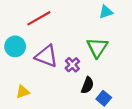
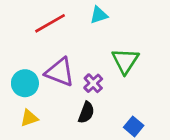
cyan triangle: (106, 12) -> (99, 15), moved
cyan circle: (15, 46) -> (25, 83), moved
black semicircle: (87, 85) -> (86, 112), moved

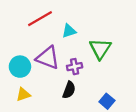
cyan triangle: (99, 15) -> (69, 31), moved
purple cross: (93, 83) -> (75, 67), turned 32

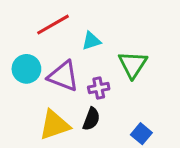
cyan circle: (20, 67) -> (26, 69), moved
yellow triangle: (23, 94) -> (54, 125), moved, size x1.6

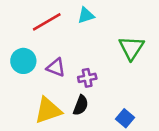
cyan triangle: (91, 41) -> (86, 15), moved
green triangle: (133, 64) -> (131, 48), moved
purple triangle: (63, 76) -> (56, 67), size x0.7

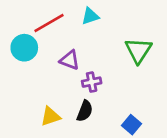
cyan circle: (23, 61) -> (24, 48), moved
purple triangle: (56, 67) -> (70, 60), moved
yellow triangle: (48, 110) -> (50, 116), size x0.7

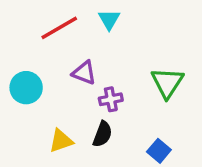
cyan triangle: (90, 16) -> (109, 20), turned -42
cyan circle: (24, 48) -> (26, 88), moved
green triangle: (138, 50) -> (167, 83), moved

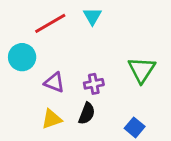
purple triangle: (84, 73) -> (54, 82), moved
cyan circle: (26, 88) -> (22, 57), moved

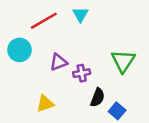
purple triangle: (54, 82) -> (59, 62), moved, turned -42
black semicircle: (87, 113) -> (98, 97), moved

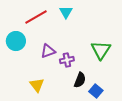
yellow triangle: (45, 104) -> (37, 85), turned -49

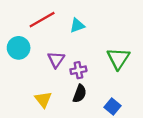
cyan triangle: (66, 12) -> (77, 26), moved, turned 40
purple triangle: (48, 51) -> (56, 60), turned -35
black semicircle: (80, 80) -> (80, 94), moved

